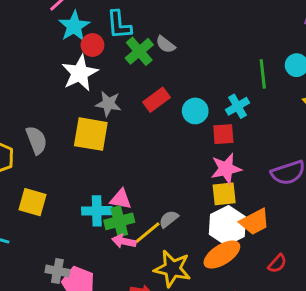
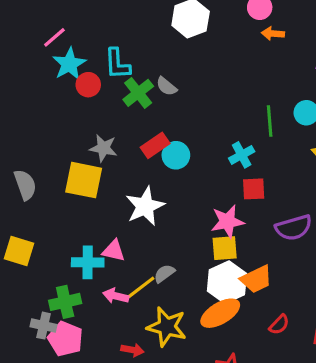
white star: (80, 73) -> (145, 206), moved
cyan circle: (195, 111) -> (176, 155), moved
red square: (223, 134) -> (254, 189), moved
green cross: (119, 221) -> (65, 302), moved

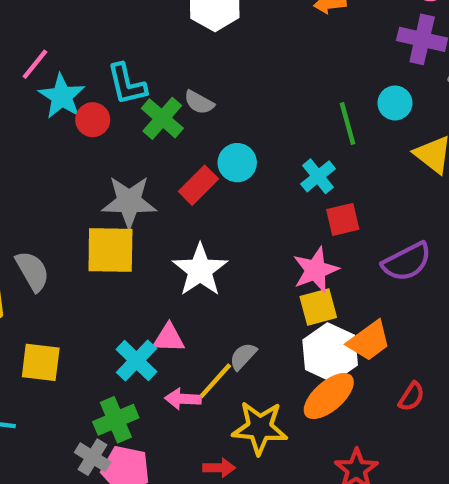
gray star: (103, 148) -> (129, 202), size x1.4
cyan circle: (176, 155) -> (237, 163), moved
cyan cross: (88, 262) -> (136, 361), turned -36
gray cross: (44, 326) -> (93, 457), turned 30

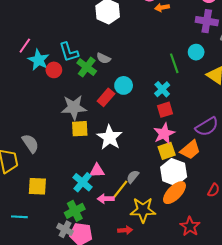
red square: (343, 219) -> (165, 110), moved
yellow square: (110, 250) -> (80, 129), moved, size x0.7
orange trapezoid: (369, 341) -> (190, 150), moved

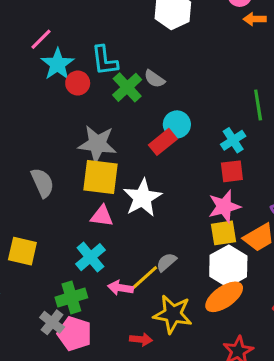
red rectangle: (106, 97) -> (163, 142), moved
yellow square: (80, 129) -> (101, 177), size x1.4
gray semicircle: (30, 143) -> (42, 183), moved
pink triangle: (97, 171) -> (102, 216), moved

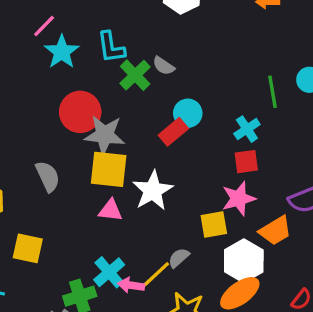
red circle: (78, 83) -> (80, 112), moved, size x1.6
yellow square: (223, 233) -> (214, 224), moved
cyan cross: (90, 257) -> (109, 272), moved

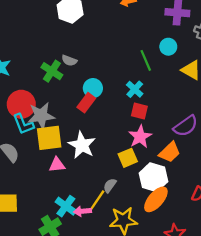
cyan L-shape: (111, 47) -> (23, 124), moved
red square: (246, 162) -> (139, 111), turned 35

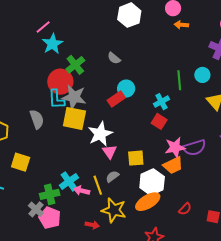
green cross: (52, 71) -> (75, 65), moved
pink star: (140, 137) -> (175, 147), moved
pink triangle: (57, 165) -> (109, 152), moved, turned 42
yellow line: (97, 200) -> (98, 185), turned -72

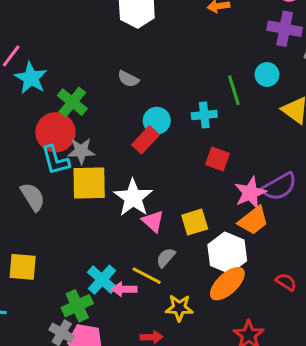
gray star: (74, 97) -> (81, 151), size x0.7
cyan cross: (161, 102) -> (204, 115), moved, turned 35
yellow line: (98, 185) -> (147, 276), turned -30
red semicircle: (185, 209) -> (286, 282), turned -88
yellow star: (114, 210) -> (179, 308), size x0.7

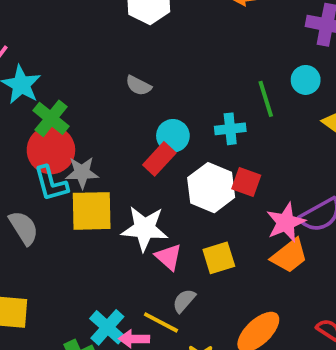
green cross: (72, 102) -> (51, 118), moved
white star: (133, 198) -> (145, 228), turned -30
white hexagon: (227, 253) -> (211, 188), moved

